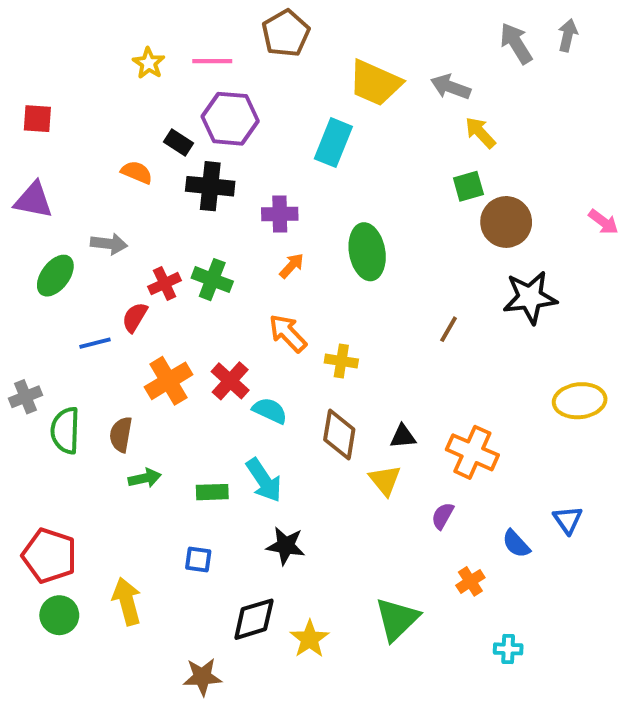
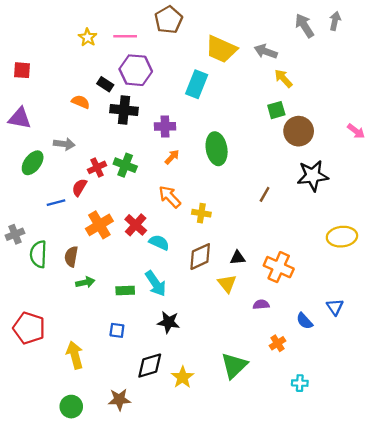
brown diamond: (339, 434) -> (200, 257), turned 56
purple semicircle: (443, 516) -> (261, 305), turned 56
green circle: (59, 615) -> (71, 407), moved

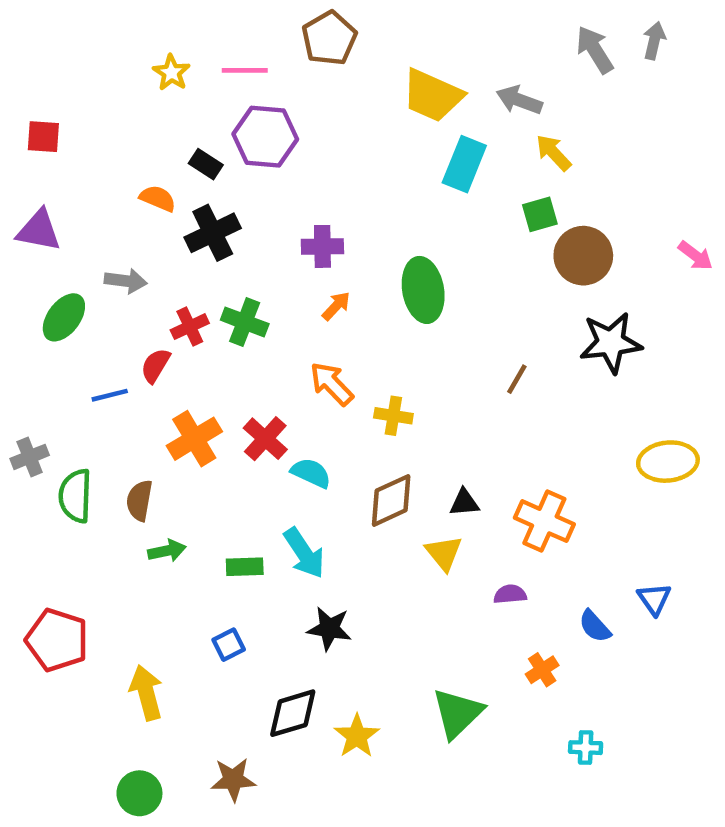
cyan rectangle: (197, 84) -> (464, 164), moved
black cross: (124, 110) -> (213, 233), moved, turned -32
blue square: (117, 330) -> (229, 645), turned -35

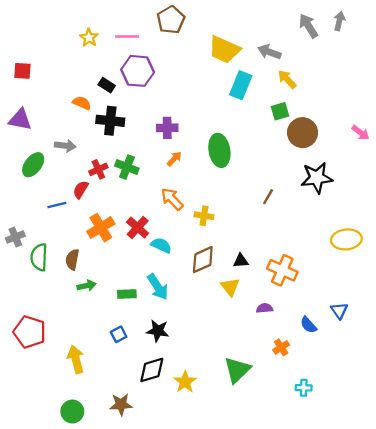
black cross: (213, 233) -> (110, 121), turned 32
black star: (329, 629) -> (158, 331), moved

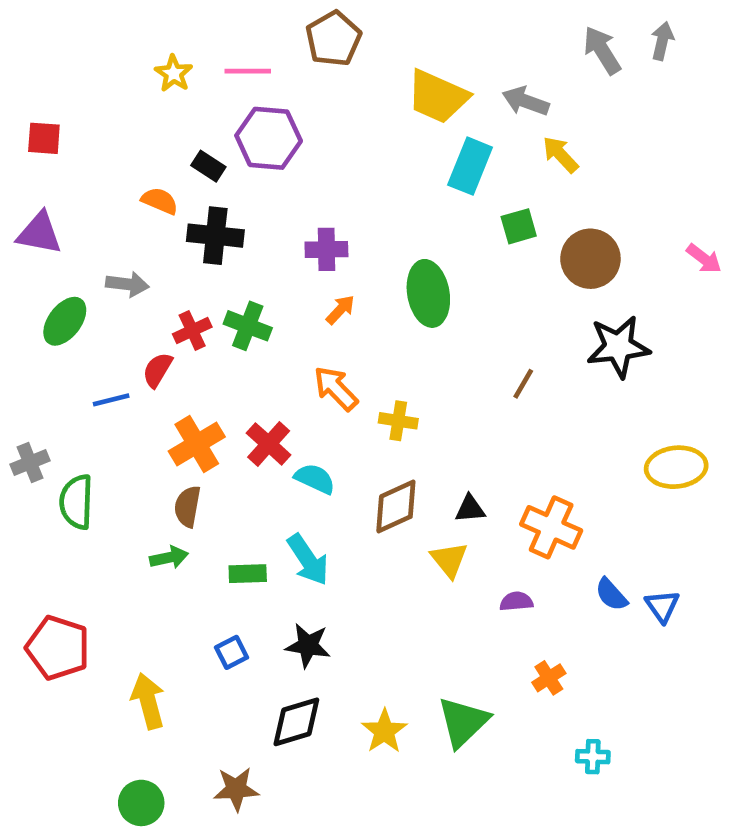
green square: (280, 111) -> (519, 226), moved
brown semicircle: (72, 260) -> (188, 507), moved
blue semicircle: (308, 325) -> (611, 595), moved
yellow star: (185, 382) -> (384, 731), moved

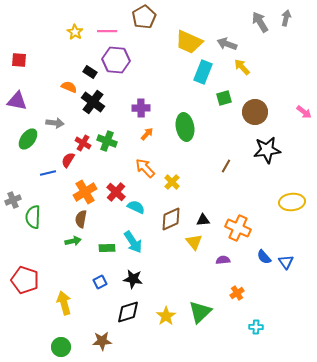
black cross: (215, 236) -> (93, 102), turned 30
red cross: (192, 330) -> (83, 143), turned -35
yellow cross: (398, 421) -> (172, 182), turned 35

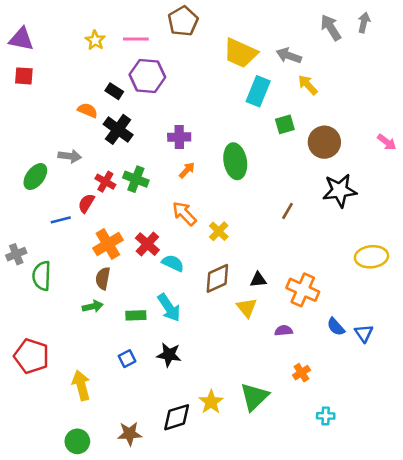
purple triangle: (17, 101) -> (21, 39), moved
black diamond: (128, 312) -> (177, 417), moved

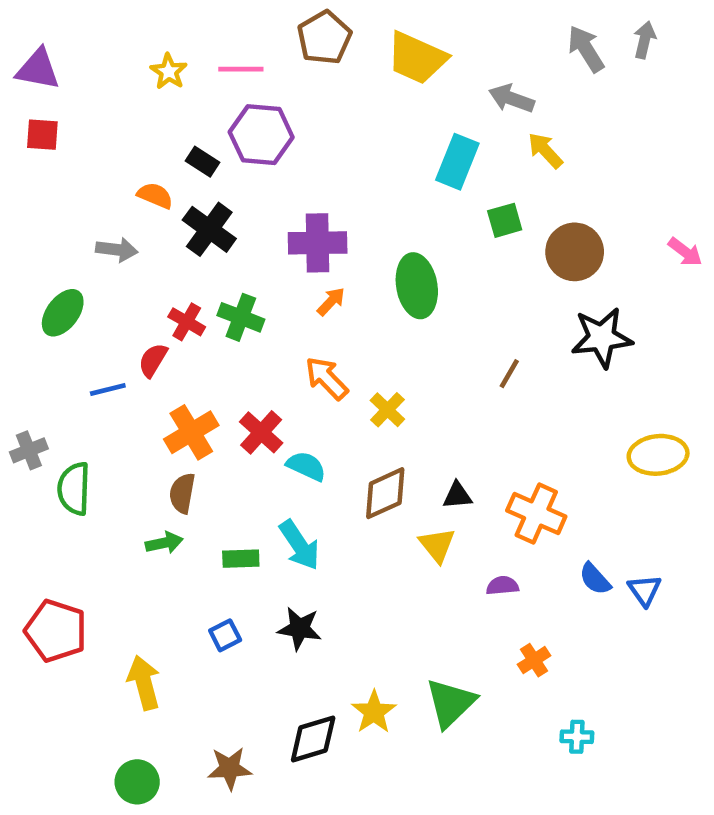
yellow trapezoid: (240, 53) -> (417, 58), moved
purple cross: (179, 137) -> (318, 243), size x1.4
gray arrow: (70, 156) -> (117, 250), moved

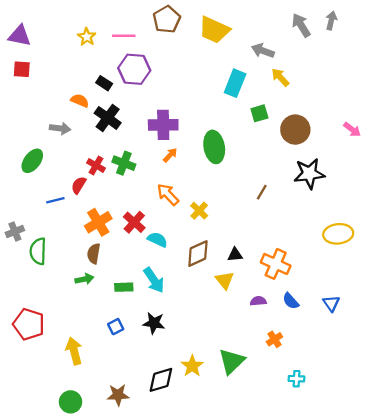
blue semicircle: (595, 579) -> (291, 301), moved

